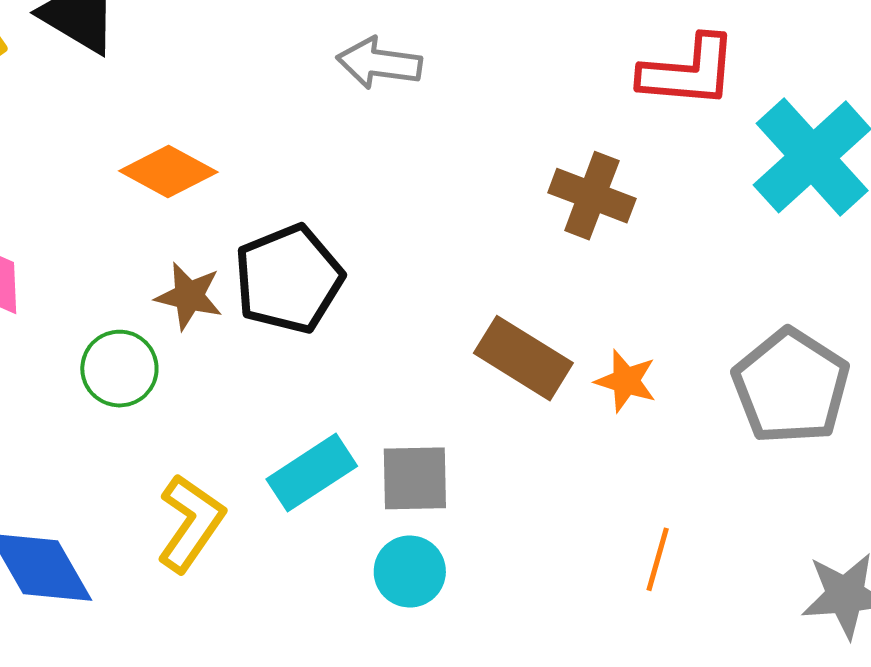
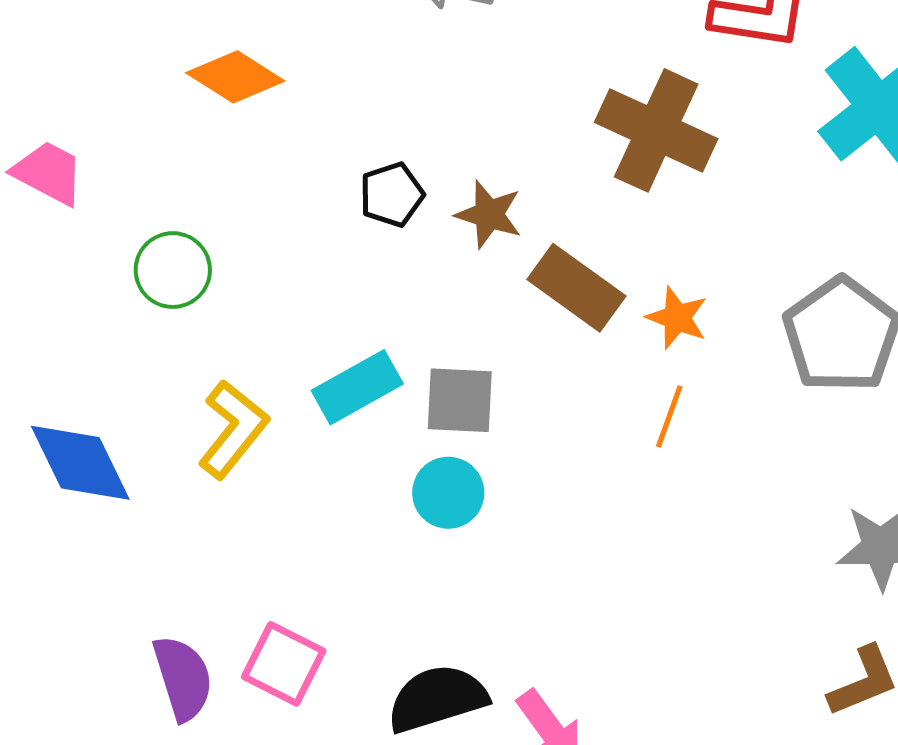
brown cross: (592, 196) -> (656, 130), size x1.4
black pentagon: (289, 279) -> (392, 195), moved, size x0.6
brown star: (189, 296) -> (489, 214), moved
orange line: (658, 559) -> (669, 416), moved

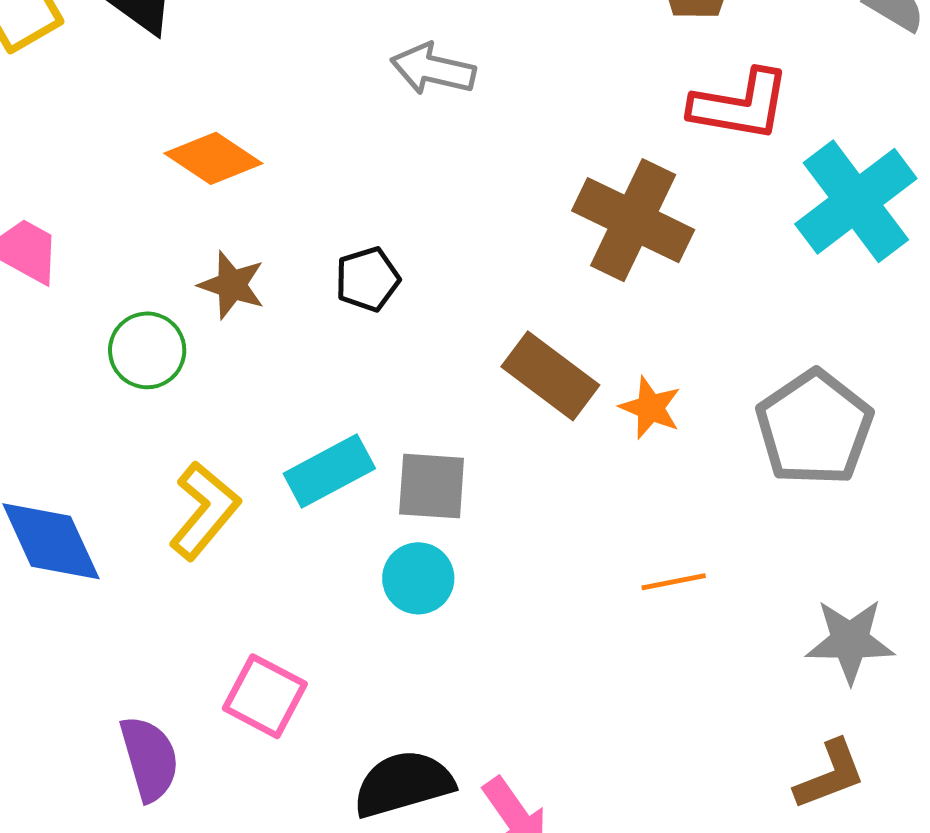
brown star: (489, 214) -> (232, 285), moved
orange line: (669, 416) -> (674, 582), moved, turned 58
pink square: (284, 664) -> (265, 696), moved

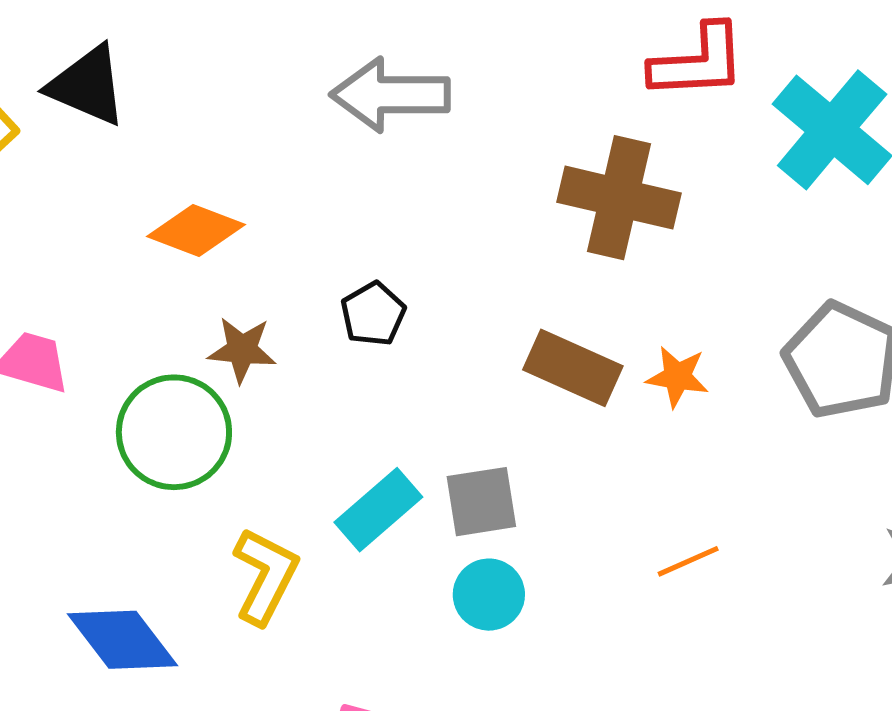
gray arrow: (433, 69) -> (390, 95), size x1.4
green circle: (147, 350) -> (174, 432), size x1.5
orange line: (674, 582) -> (688, 561), moved

